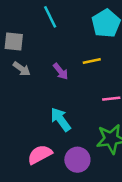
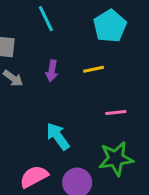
purple arrow: (61, 71) -> (52, 71), moved, turned 48

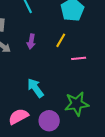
yellow line: (94, 69) -> (61, 40), turned -48
pink line: (116, 112) -> (79, 58), moved

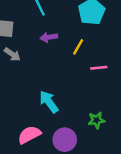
purple arrow: (31, 41) -> (49, 37), moved, turned 72
green star: (77, 104) -> (96, 120), size x0.6

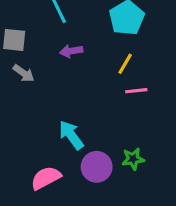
yellow line: (78, 47) -> (125, 64), moved
purple circle: (65, 140) -> (97, 167), moved

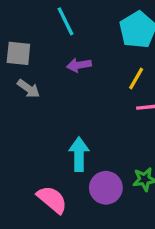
cyan arrow: (71, 135) -> (79, 154), turned 36
pink semicircle: (46, 178) -> (52, 200), turned 68

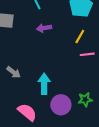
gray arrow: (29, 89) -> (14, 72), moved

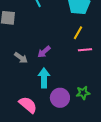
purple arrow: (44, 28) -> (44, 52), moved, turned -32
gray arrow: (14, 72) -> (21, 58), moved

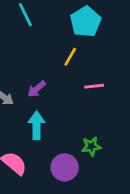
yellow line: (78, 33) -> (70, 57), moved
purple circle: (60, 98) -> (65, 167), moved

